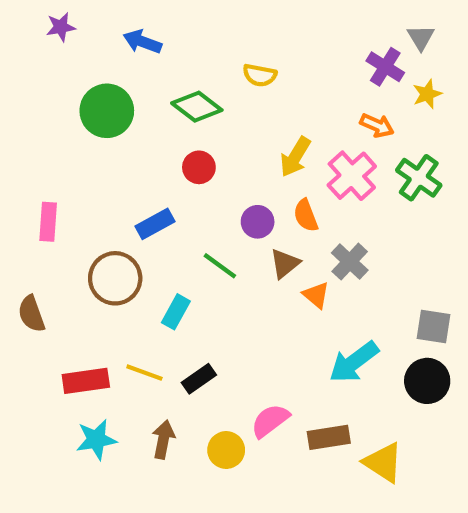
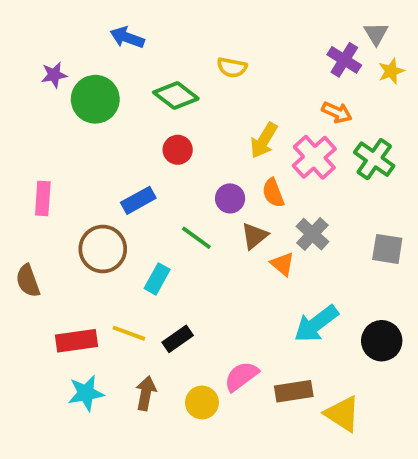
purple star: (61, 27) -> (54, 75), moved
yellow star: (427, 94) -> (391, 71), moved
gray square: (433, 326) -> (387, 249), moved

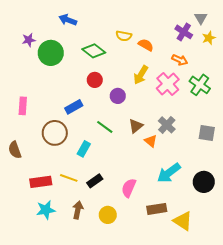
orange semicircle: (273, 193) -> (146, 45), moved, turned 140
purple circle: (230, 198) -> (118, 96), moved
pink semicircle: (241, 376) -> (129, 188), moved, turned -30

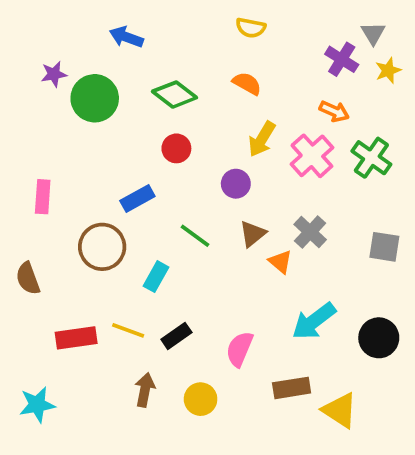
yellow semicircle: (124, 36) -> (251, 28), moved
orange semicircle: (146, 45) -> (247, 83), moved
purple circle: (118, 96) -> (236, 184), moved
cyan star: (46, 210) -> (37, 405), moved

